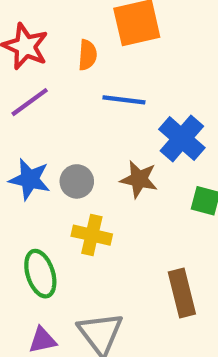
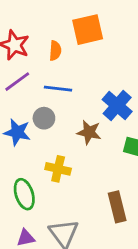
blue line: (124, 100) -> (58, 89), moved
gray circle: (77, 181) -> (44, 118), moved

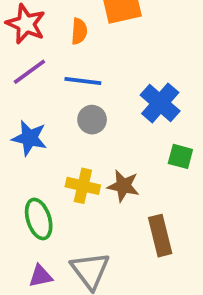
gray circle: (44, 118) -> (92, 120), moved
brown star: (89, 132) -> (123, 186), moved

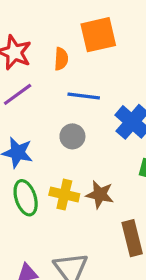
blue line: (83, 81) -> (84, 96), moved
green ellipse: (39, 219) -> (26, 198), moved

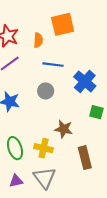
yellow cross: (64, 195) -> (44, 148), moved
green ellipse: (26, 198) -> (15, 148), moved

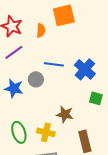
blue line: (53, 65) -> (54, 64), moved
gray circle: (46, 91) -> (36, 79), moved

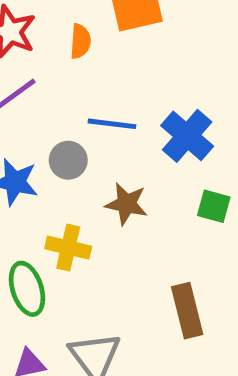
brown star: (65, 114) -> (126, 204), moved
yellow cross: (46, 132) -> (68, 248), moved

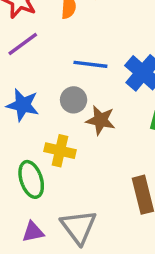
gray circle: (68, 160) -> (74, 100), moved

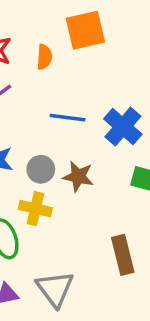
gray circle: (74, 100) -> (41, 169), moved

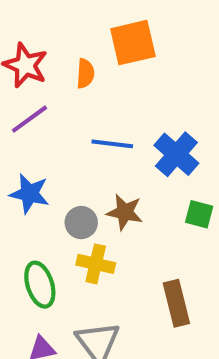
gray circle: (41, 169) -> (81, 223), moved
yellow cross: (35, 209) -> (96, 264), moved

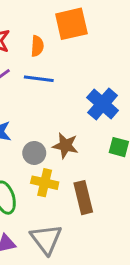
blue line: (112, 144) -> (39, 79), moved
brown rectangle: (176, 303) -> (83, 198), moved

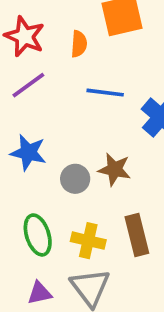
blue line: (39, 79) -> (105, 93), moved
yellow cross: (45, 183) -> (88, 241), moved

